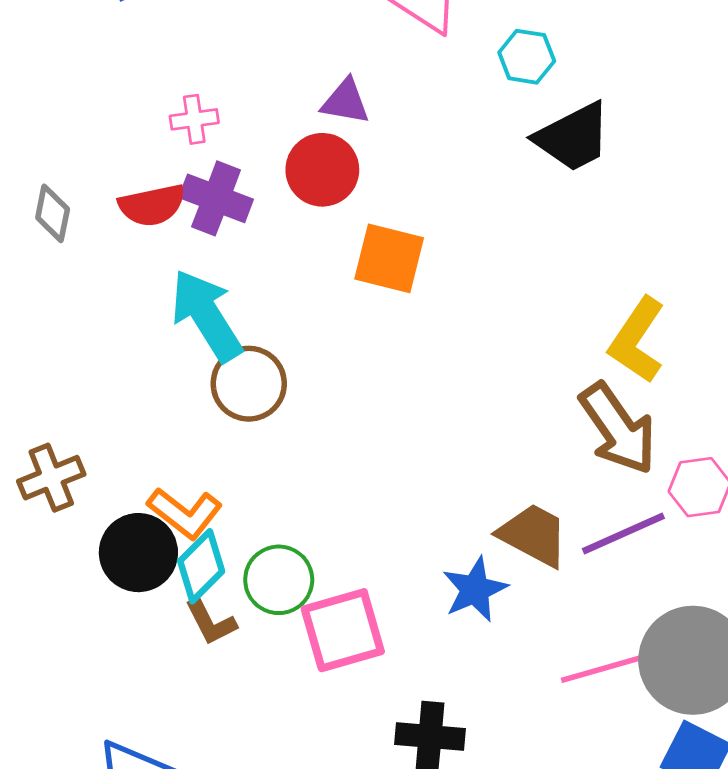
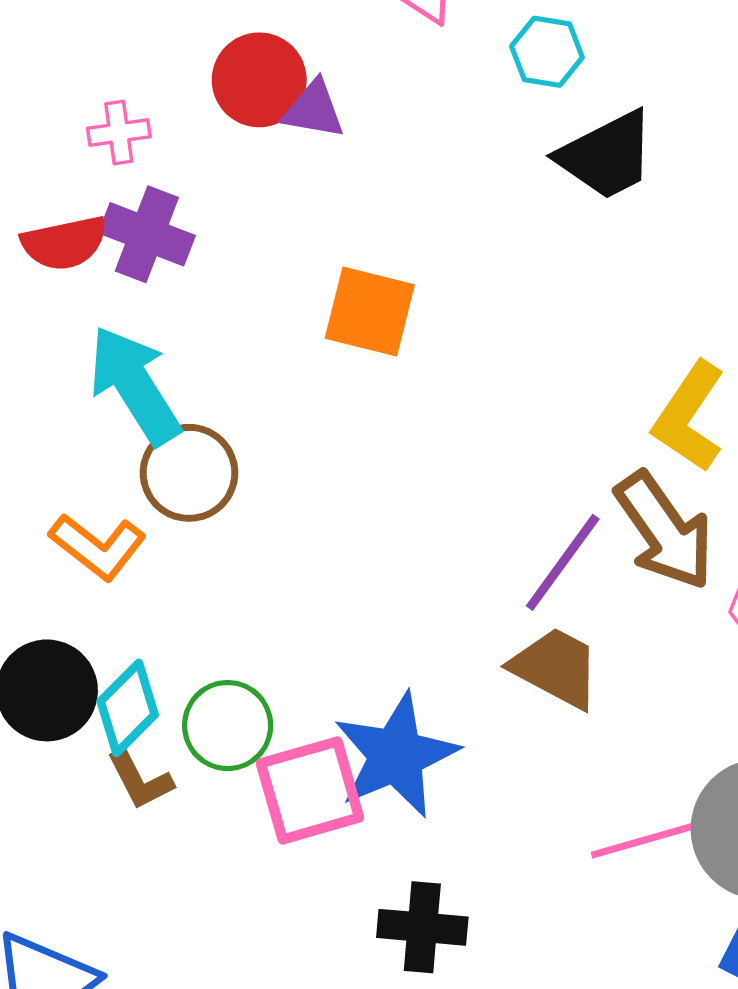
red circle: (322, 170) -> (259, 80), moved
orange L-shape: (185, 513) -> (98, 547), moved
purple line: (623, 534) -> (563, 562), moved, turned -30
blue star: (475, 589) -> (396, 755), moved, size x1.5

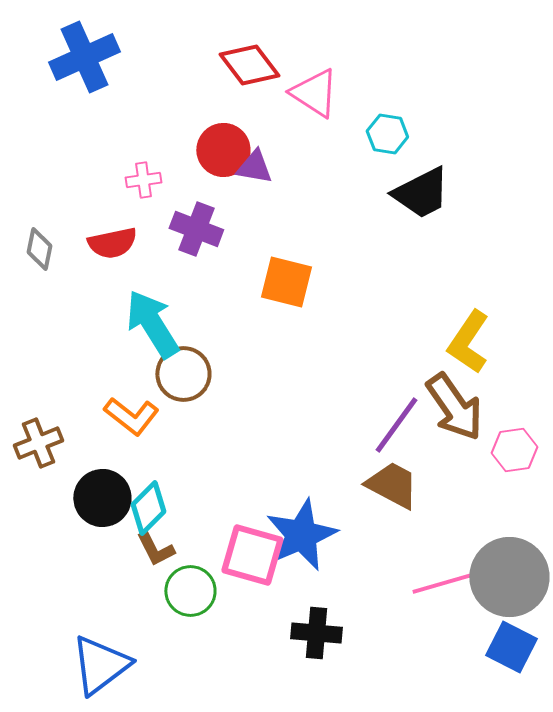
purple cross: (147, 234) -> (196, 229), moved
green circle: (228, 726) -> (190, 591), moved
pink square: (310, 790) -> (252, 555), turned 32

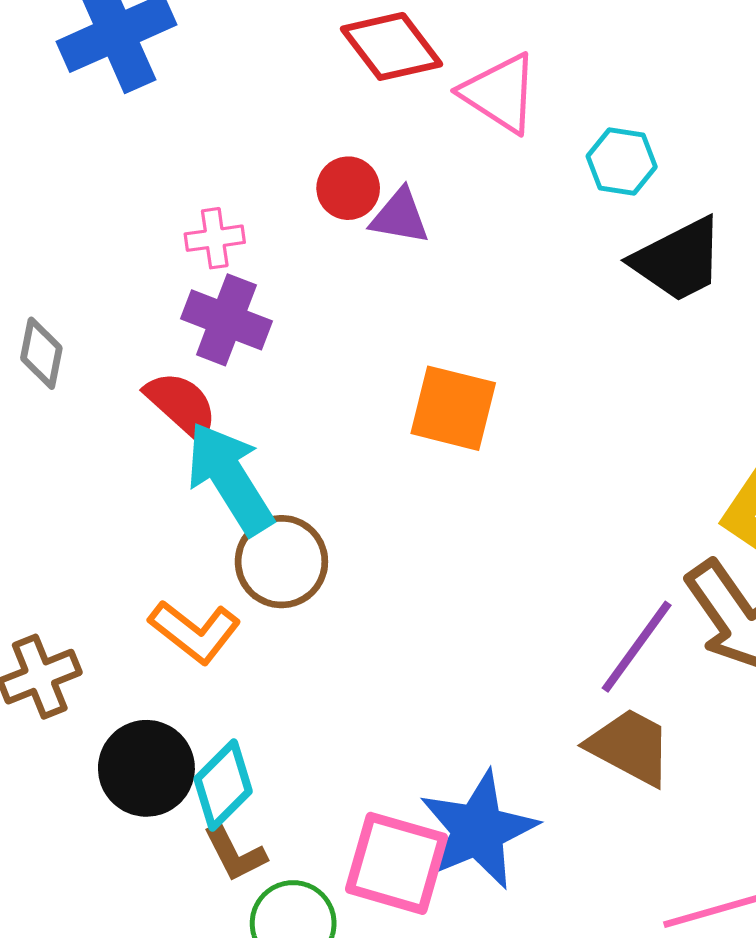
red circle: (223, 150) -> (348, 188), size x0.7
purple cross: (196, 229) -> (226, 320), moved
red semicircle: (112, 243) -> (181, 405), moved, turned -126

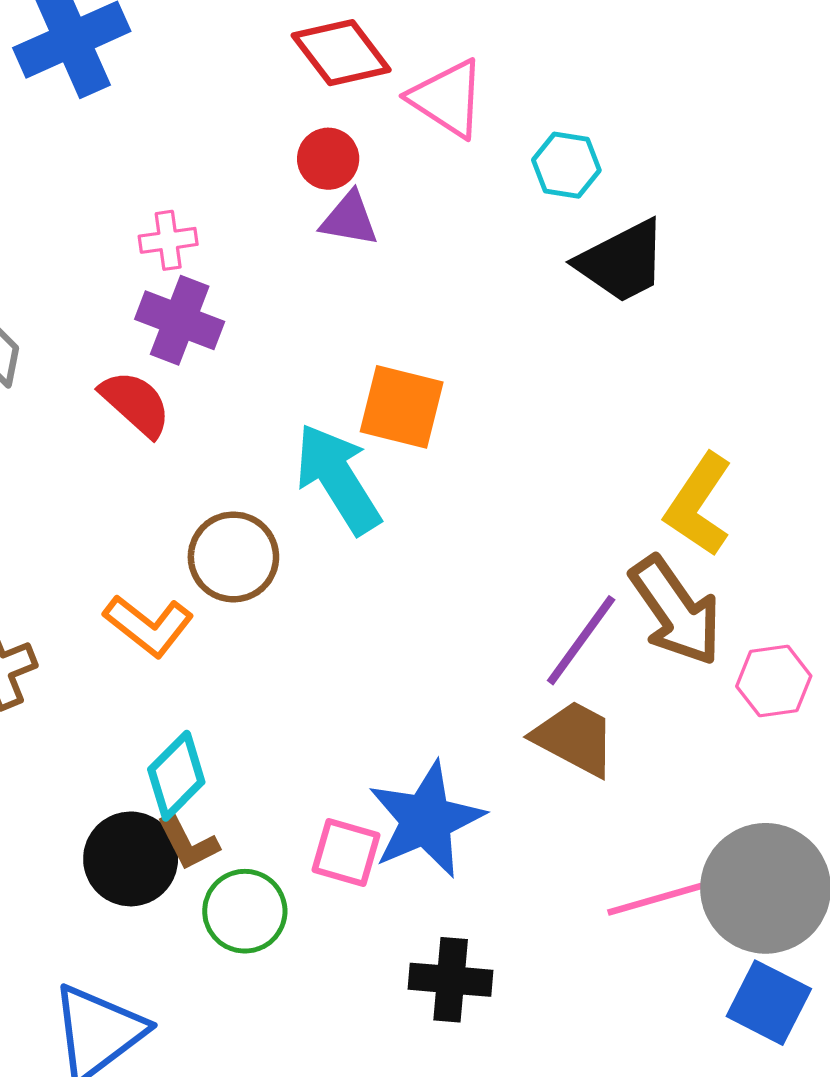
red circle: (348, 188) -> (328, 159), moved
cyan arrow: (230, 478) -> (338, 479), moved
black circle: (146, 768) -> (131, 859), moved
pink square: (396, 863) -> (346, 852), size x0.7

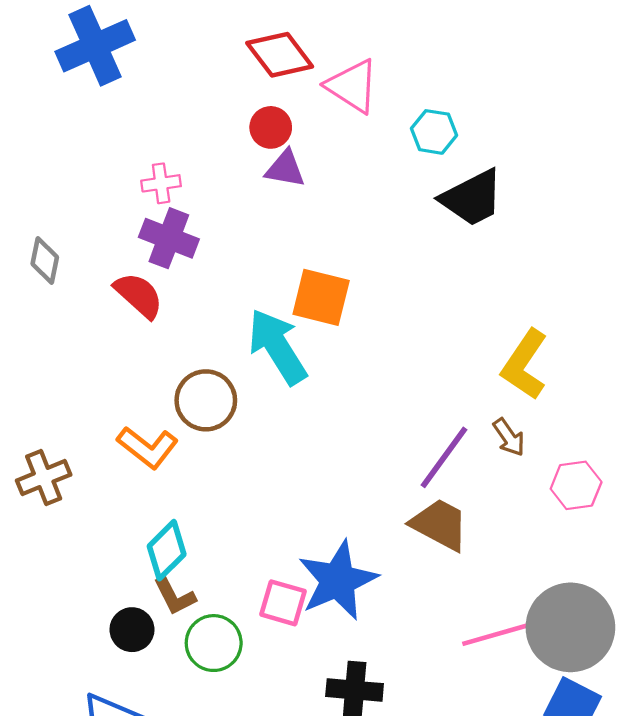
brown arrow: (676, 611) -> (509, 437), size x0.5
black circle: (131, 859) -> (132, 630), moved, size x0.7

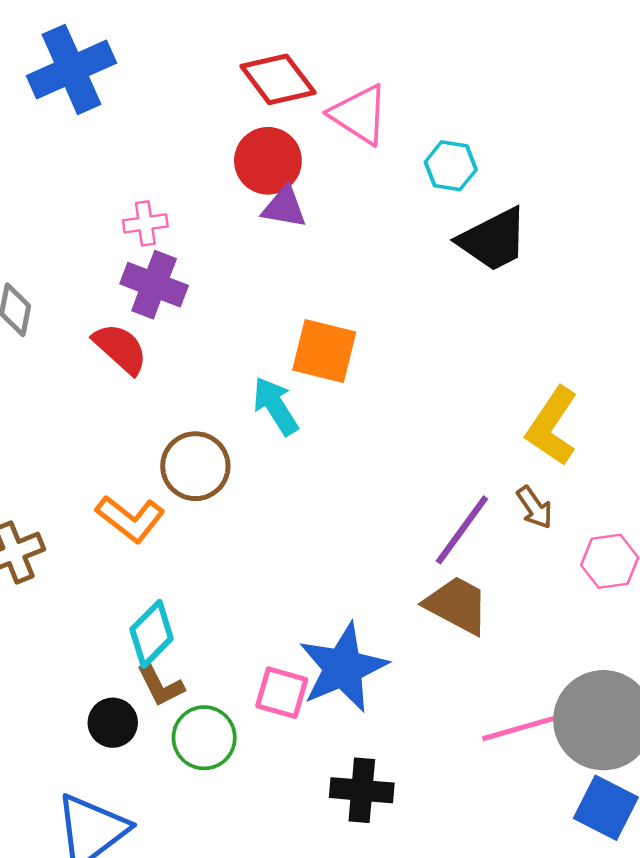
red circle: (271, 127) -> (268, 161), size x1.4
cyan arrow: (277, 347) -> (275, 406), size x0.7

